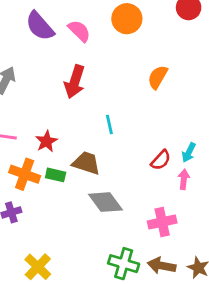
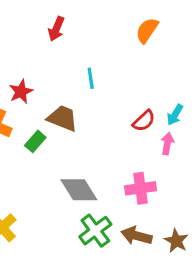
red arrow: (75, 82) -> (56, 29), size x0.7
green rectangle: (56, 175) -> (35, 141), moved, turned -66
gray diamond: (105, 202) -> (79, 190), moved
green cross: (124, 264) -> (95, 231), turned 32

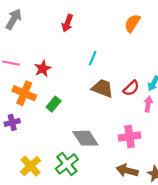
cyan line: (91, 78) -> (93, 58), turned 32
brown trapezoid: (63, 118) -> (103, 88), moved
green cross: (95, 231) -> (67, 164), moved

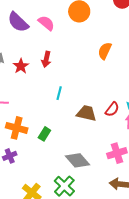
cyan line: (93, 58) -> (59, 93), moved
red star: (43, 69) -> (21, 66), moved

